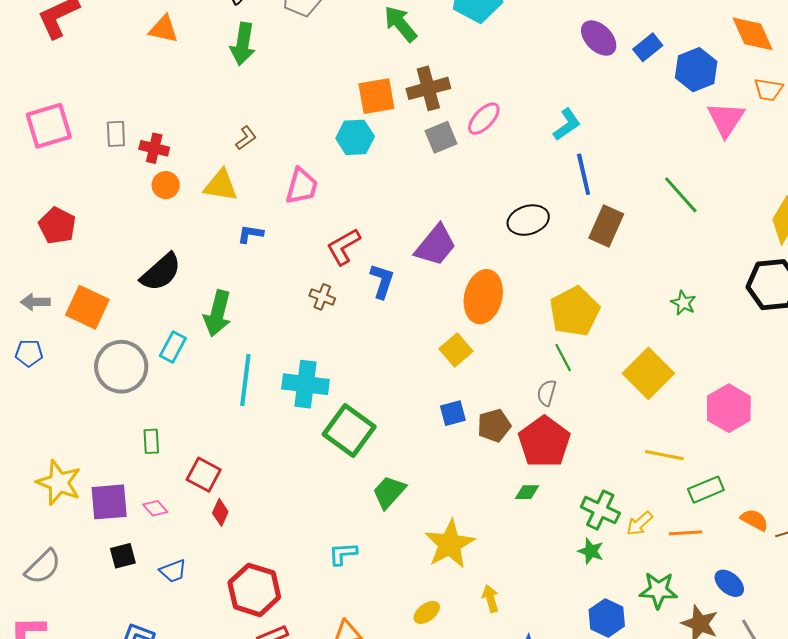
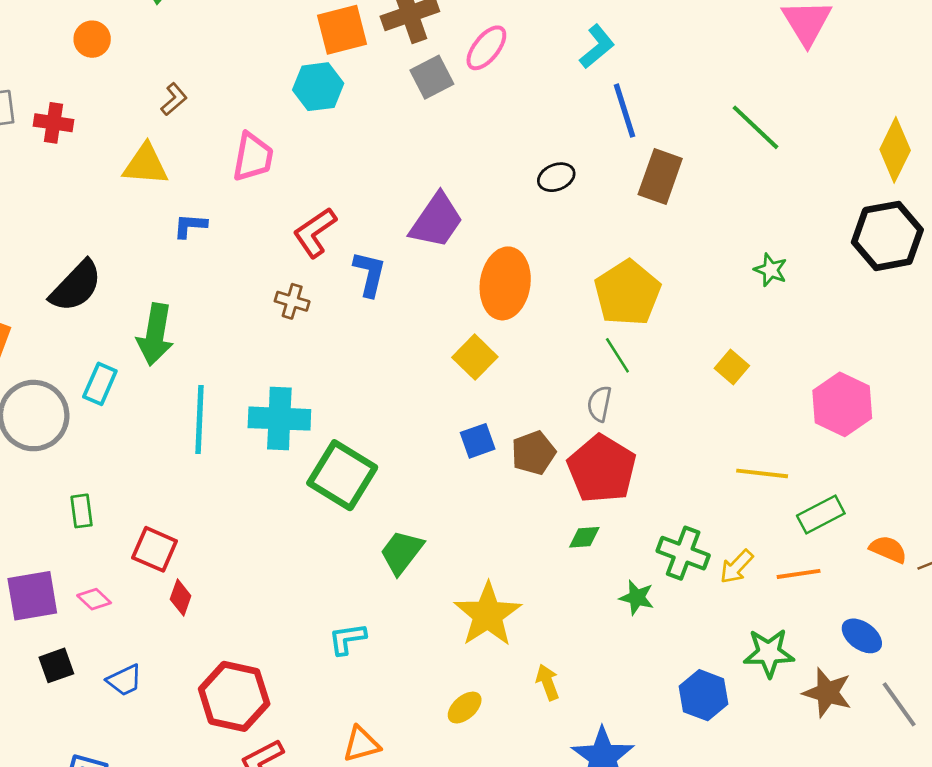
orange circle: (166, 185) -> (92, 39), moved
black ellipse: (528, 220) -> (556, 177), size x0.7
yellow square: (648, 373) -> (732, 367), size x0.5
green star: (591, 551) -> (637, 598), moved

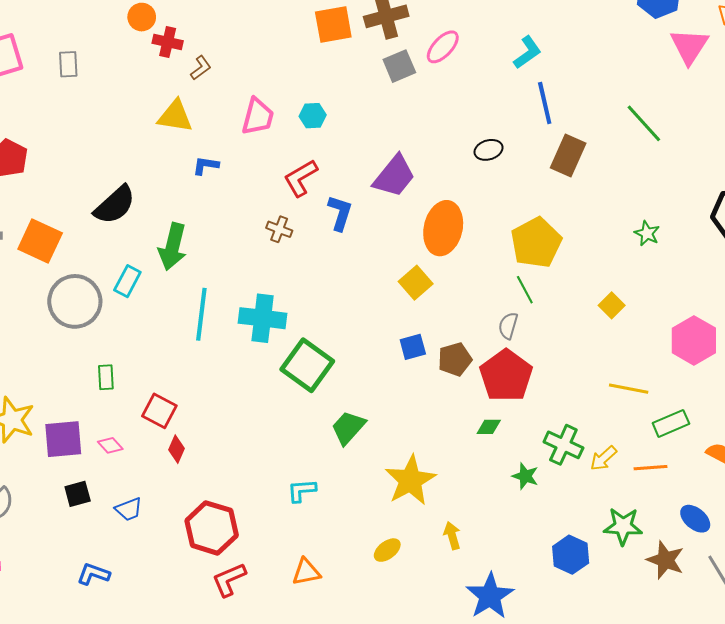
cyan hexagon: (318, 87) -> (313, 116), moved, size x0.7
red cross: (54, 123) -> (168, 42), moved

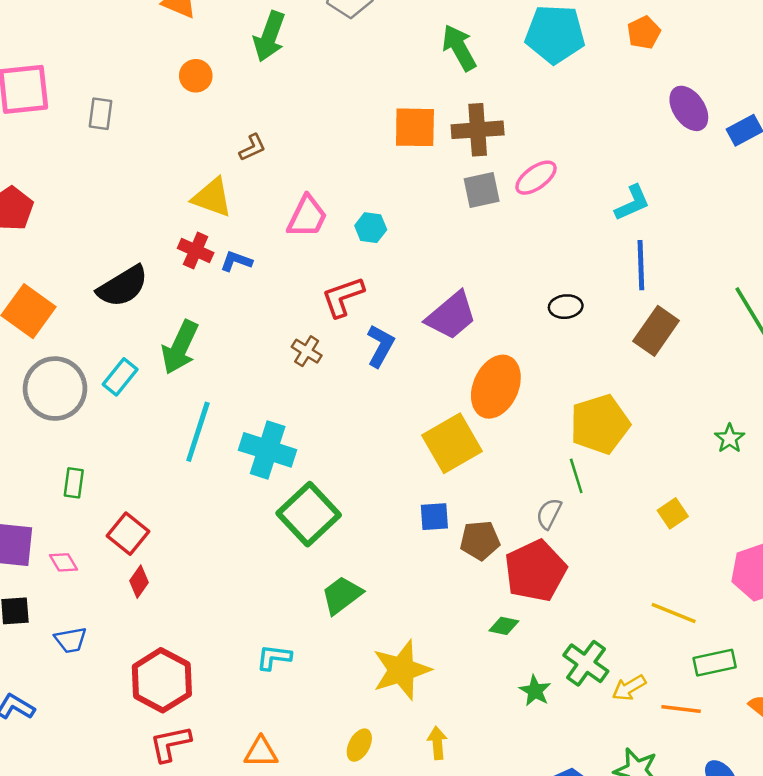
red cross: (168, 42) -> (196, 250), moved
yellow square: (416, 283) -> (452, 443), size x1.5
yellow ellipse: (387, 550) -> (359, 745), turned -36

